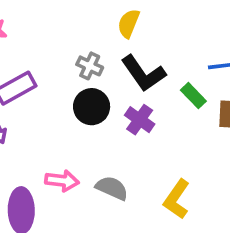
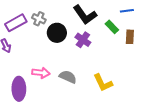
gray cross: (90, 66) -> (39, 19), moved
yellow L-shape: (177, 199) -> (103, 83), turned -60

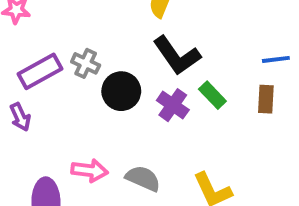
blue line: (127, 11) -> (276, 59), moved
green rectangle: (112, 27) -> (212, 95), moved

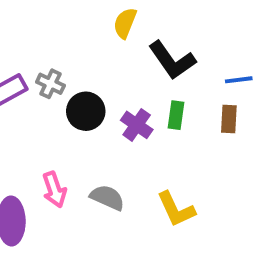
black L-shape: (177, 55) -> (172, 60), moved
green rectangle: (212, 95) -> (176, 115), turned 52
pink arrow: (90, 170) -> (54, 190), turned 64

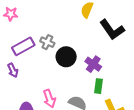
green rectangle: (176, 115) -> (98, 86), moved

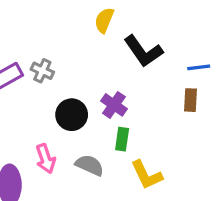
black circle: (66, 57) -> (72, 115), moved

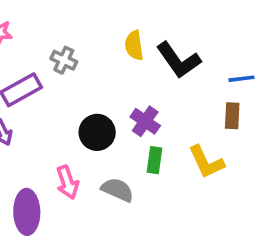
yellow semicircle: (104, 20) -> (134, 45), moved, turned -30
gray cross: (42, 71) -> (64, 60), moved
yellow L-shape: (147, 175) -> (206, 162), moved

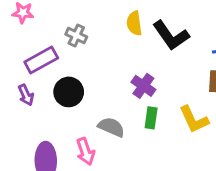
black circle: (97, 132) -> (69, 92), moved
pink arrow: (67, 182) -> (85, 151), moved
gray semicircle: (117, 190) -> (111, 127), moved

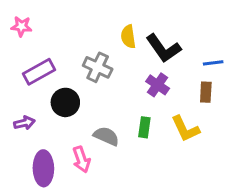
gray cross: (76, 36) -> (98, 67), moved, size x1.4
purple cross: (143, 86) -> (158, 85), moved
purple arrow: (26, 95) -> (24, 123), moved, turned -78

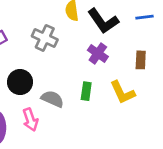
blue line: (213, 63) -> (145, 17), moved
black circle: (65, 102) -> (20, 82), moved

